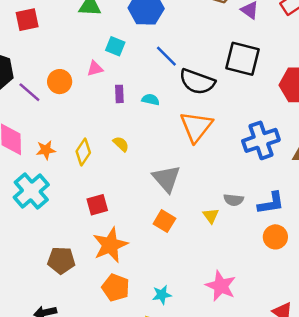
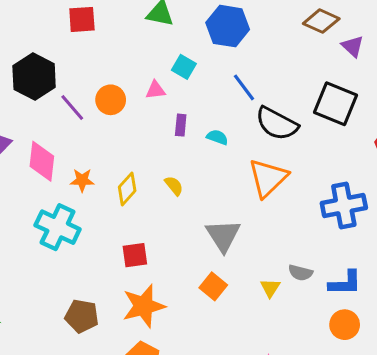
cyan cross: (31, 191) -> (58, 227), turned -32

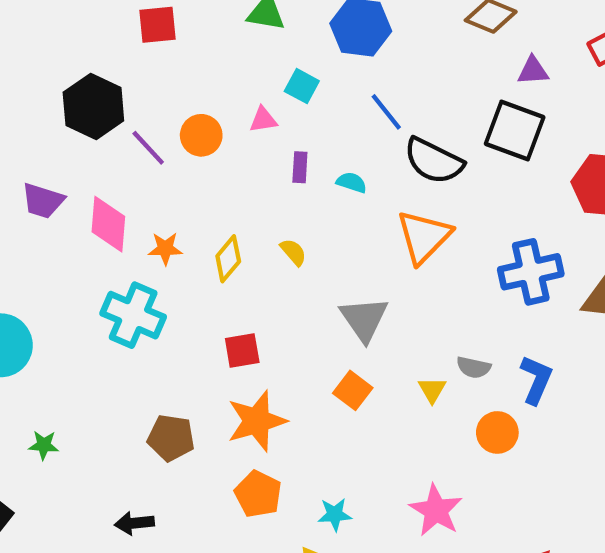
purple triangle: (353, 46) -> (533, 71), moved, turned -45
blue L-shape: (345, 283) -> (536, 380), turned -64
orange circle: (345, 325) -> (497, 432), moved

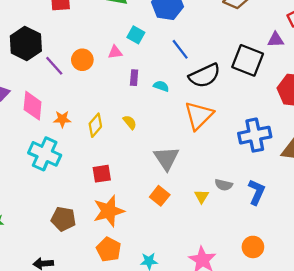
purple triangle: (533, 71) -> (276, 40), moved
black semicircle: (434, 161) -> (205, 76), turned -52
orange circle: (497, 432) -> (253, 247), moved

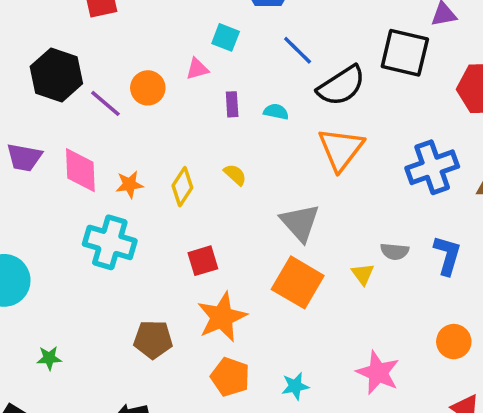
orange square: (160, 196) -> (298, 282), size x1.6

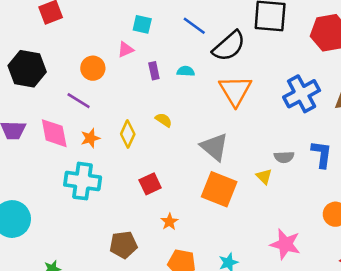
purple line: (105, 103) -> (79, 101), moved
orange star: (222, 317) -> (169, 222), size x0.5

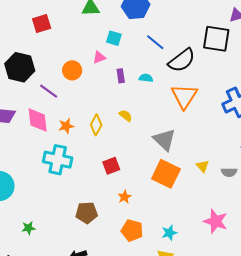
purple line: (79, 101) -> (49, 91), moved
gray semicircle: (284, 157) -> (229, 172), moved

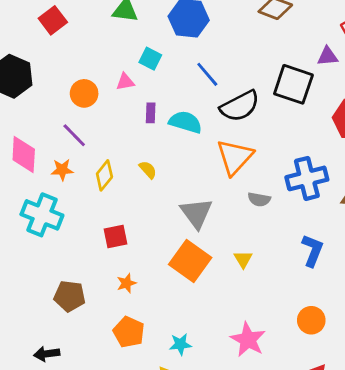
red square: (42, 23) -> (53, 20), turned -30
cyan semicircle: (146, 78) -> (185, 122), size x1.6
purple line: (49, 91) -> (74, 135), moved
gray semicircle: (229, 172) -> (259, 199), moved

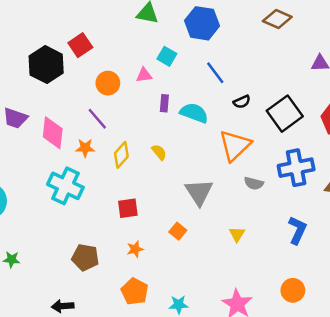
red square: (53, 20) -> (80, 45), moved
black square: (293, 84) -> (285, 114), moved, turned 32
black semicircle: (240, 106) -> (242, 102), size x0.5
orange square: (190, 261) -> (178, 231), moved, size x0.5

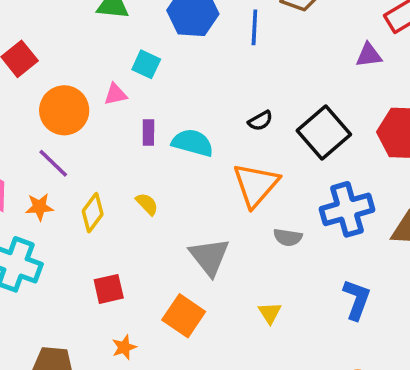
blue line: (215, 73) -> (254, 27), moved, turned 45
orange circle: (108, 83) -> (64, 110), size x1.4
orange square: (178, 231) -> (184, 316), size x1.6

